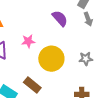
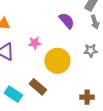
gray star: (86, 59) -> (91, 51), moved

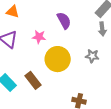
purple semicircle: (67, 21) -> (64, 21), moved

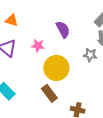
gray star: (92, 56) -> (90, 55), moved
brown rectangle: (33, 80) -> (49, 93), moved

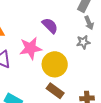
pink star: (38, 46) -> (31, 48), size x1.6

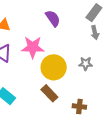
purple semicircle: (50, 26) -> (53, 18), moved
gray star: (83, 42) -> (86, 64), moved

